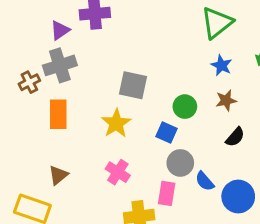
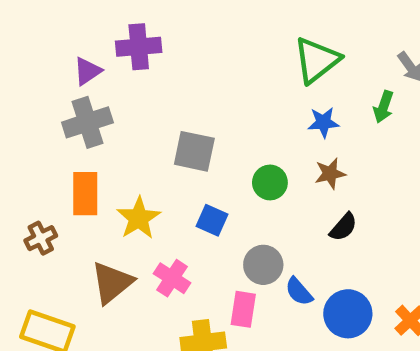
blue star: (221, 65) -> (323, 122), turned -30
brown cross: (29, 82) -> (41, 238), moved
yellow star: (116, 123) -> (139, 218), moved
blue square: (167, 132) -> (212, 220), moved
brown triangle: (58, 175) -> (112, 283), moved, size x1.5

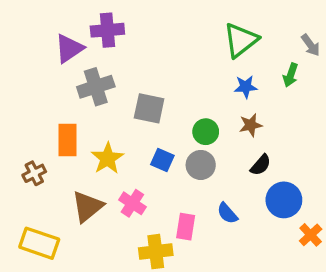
purple triangle: (87, 71) -> (69, 48), size x1.4
gray cross: (87, 122) -> (96, 87), moved
gray circle: (263, 265) -> (201, 165), moved
blue circle: (348, 314) -> (284, 200), moved

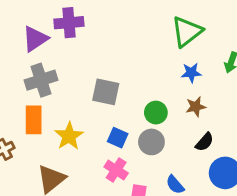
gray cross: (96, 87) -> (41, 80), moved
pink cross: (132, 203) -> (116, 170), moved

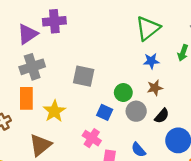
blue square: (118, 138) -> (105, 112), moved
gray circle: (151, 142) -> (136, 111), moved

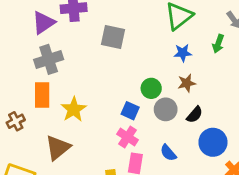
gray square: (84, 76) -> (113, 37), moved
pink cross: (92, 138) -> (128, 137), moved

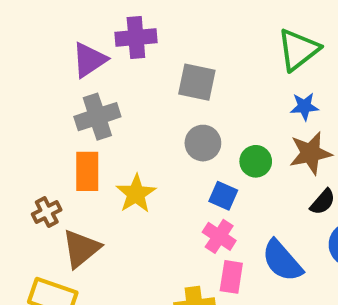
brown star: (187, 83) -> (310, 153), size x1.5
gray circle: (166, 109) -> (203, 143), moved
brown triangle: (58, 148) -> (81, 249), moved
blue semicircle: (168, 153) -> (282, 261), size x1.6

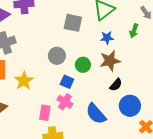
gray square: (197, 82) -> (73, 23), moved
pink rectangle: (231, 277) -> (45, 113), moved

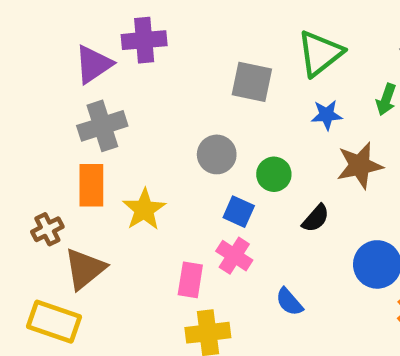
brown star: (110, 61) -> (360, 165), moved
black semicircle: (116, 85) -> (316, 218), moved
blue semicircle: (96, 114) -> (289, 302), moved, size x0.6

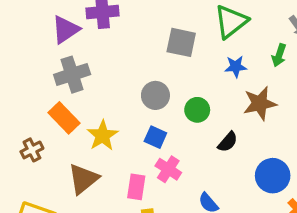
orange rectangle: (91, 185) -> (64, 118), turned -44
blue square: (239, 212) -> (155, 137), moved
brown triangle: (85, 269) -> (83, 179), moved

